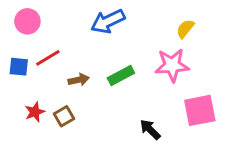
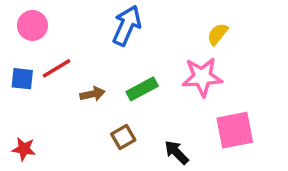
blue arrow: (108, 21) -> (127, 26), turned 140
red star: (35, 112) -> (24, 149), moved, turned 30
brown square: (64, 116) -> (123, 137), moved

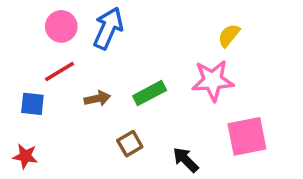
pink circle: (32, 26) -> (61, 26), moved
blue arrow: (127, 26) -> (108, 28), moved
blue square: (22, 79) -> (32, 104), moved

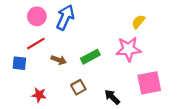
brown arrow: (97, 99) -> (59, 60), turned 32
red star: (25, 156) -> (39, 95), moved

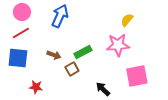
pink circle: (37, 16) -> (22, 12), moved
red line: (36, 44) -> (21, 33), moved
blue square: (19, 63) -> (18, 58), size x1.5
brown square: (78, 87) -> (72, 69), moved

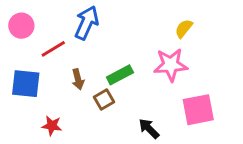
pink circle: (22, 12) -> (21, 26), moved
red line: (21, 33) -> (53, 49), moved
brown arrow: (54, 55) -> (78, 79), turned 56

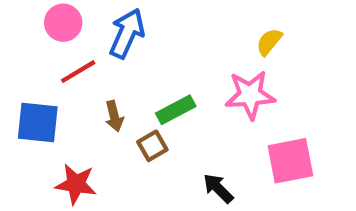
pink circle: (21, 26) -> (63, 23), moved
red star: (52, 126) -> (76, 184), size x1.4

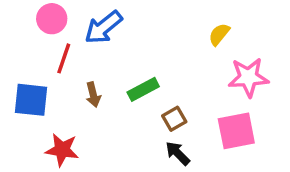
blue arrow: (127, 33) -> (103, 27), turned -153
red line: (78, 72) -> (64, 58), turned -40
pink star: (250, 95) -> (248, 77), moved
brown square: (152, 146) -> (174, 119), moved

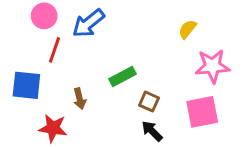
brown arrow: (93, 95) -> (80, 99), moved
brown square: (174, 119) -> (149, 102), turned -36

